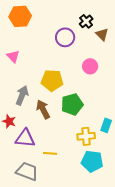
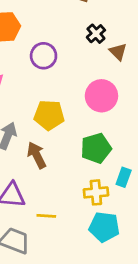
purple circle: (65, 37) -> (44, 56), moved
pink circle: (90, 66) -> (101, 96), size x1.5
green pentagon: (72, 104) -> (96, 148), moved

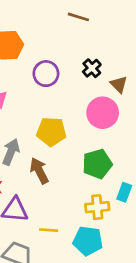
black cross: (96, 34) -> (92, 68), moved
brown triangle: (118, 52) -> (119, 84), moved
cyan pentagon: (104, 227) -> (88, 241), moved

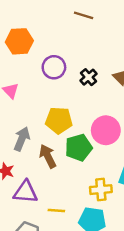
black cross: (92, 68) -> (89, 77), moved
pink circle: (103, 113) -> (106, 130), moved
green pentagon: (97, 164) -> (79, 148), moved

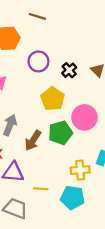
brown line: (84, 15) -> (37, 16), moved
yellow pentagon: (59, 120) -> (53, 99), moved, turned 30
brown arrow: (48, 156) -> (33, 140), turned -120

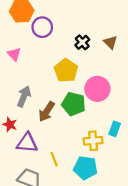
purple circle: (38, 61) -> (42, 27), moved
green pentagon: (60, 133) -> (74, 104), turned 30
yellow line: (41, 189) -> (54, 159), turned 64

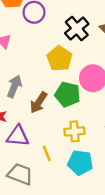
black cross: (82, 42) -> (77, 28), size x1.5
yellow cross: (93, 141) -> (74, 131), moved

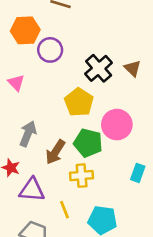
yellow cross: (74, 131) -> (82, 176), moved

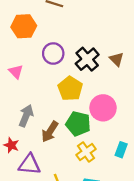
purple circle: (50, 50) -> (53, 54), moved
yellow cross: (82, 176) -> (86, 152), moved, turned -30

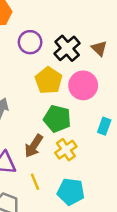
pink circle: (103, 108) -> (83, 85), moved
brown arrow: (50, 132) -> (34, 146), moved
cyan rectangle: (121, 150) -> (104, 126), moved

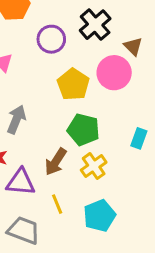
black cross: (67, 48) -> (95, 25), moved
pink circle: (83, 85) -> (114, 73), moved
cyan pentagon: (71, 192) -> (99, 216), turned -30

